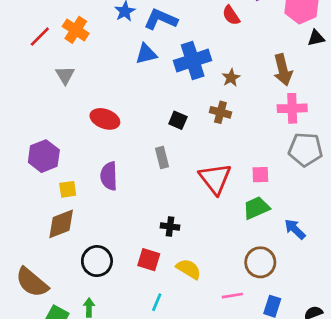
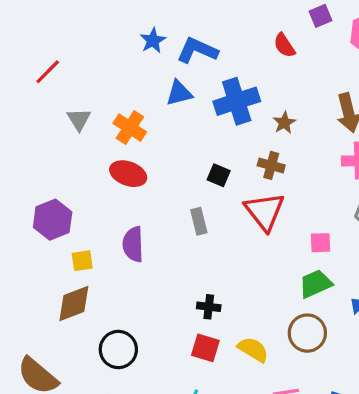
orange cross: (76, 30) -> (130, 128), moved
red triangle: (215, 179) -> (265, 211), moved
red square: (149, 260) -> (205, 348), moved
brown circle: (260, 262) -> (307, 333), moved
yellow semicircle: (189, 269) -> (253, 349), moved

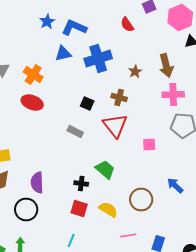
brown star: (284, 123) -> (135, 72), moved
gray rectangle: (199, 221) -> (75, 132), turned -49
purple semicircle: (133, 244) -> (37, 182), moved
green trapezoid: (316, 284) -> (105, 170), moved, turned 65

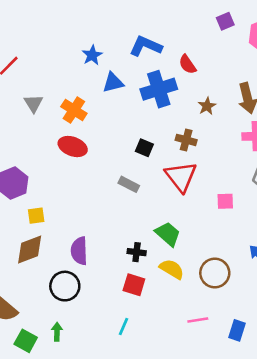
blue star: (47, 22) -> (92, 55), moved
red semicircle: (127, 24) -> (187, 64), moved
blue L-shape: (74, 28) -> (146, 46), moved
yellow semicircle: (108, 210) -> (172, 269), moved

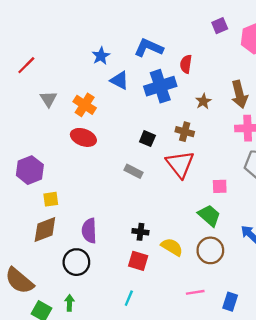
red semicircle: (187, 64) -> (186, 64), turned 42
blue triangle: (113, 83) -> (120, 80), turned 42
green trapezoid: (168, 234) -> (209, 215), moved

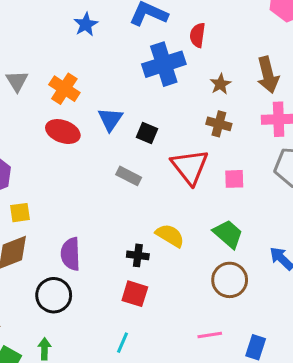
blue triangle: (120, 80) -> (110, 119), moved, turned 36
brown cross: (185, 132) -> (219, 124), moved
pink square: (220, 186) -> (234, 179), moved
yellow semicircle: (172, 247) -> (170, 236), moved

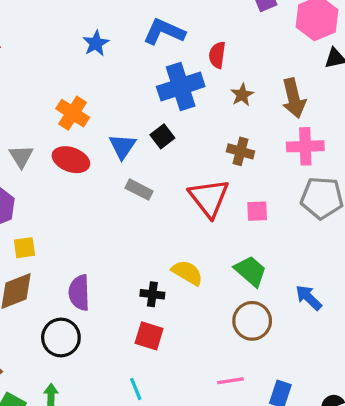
gray triangle: (17, 81) -> (21, 156), moved
brown star: (220, 84) -> (242, 95), moved
black square: (147, 133) -> (162, 136), moved, turned 30
gray rectangle: (129, 176) -> (139, 190), moved
cyan line: (123, 343) -> (136, 389), turned -45

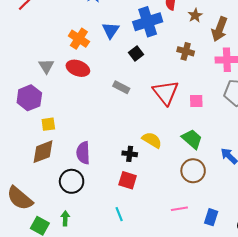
brown star: (242, 95) -> (195, 15), moved
brown arrow: (294, 98) -> (219, 29), turned 35
blue triangle: (122, 146) -> (111, 30), moved
brown cross: (240, 151) -> (186, 51), moved

